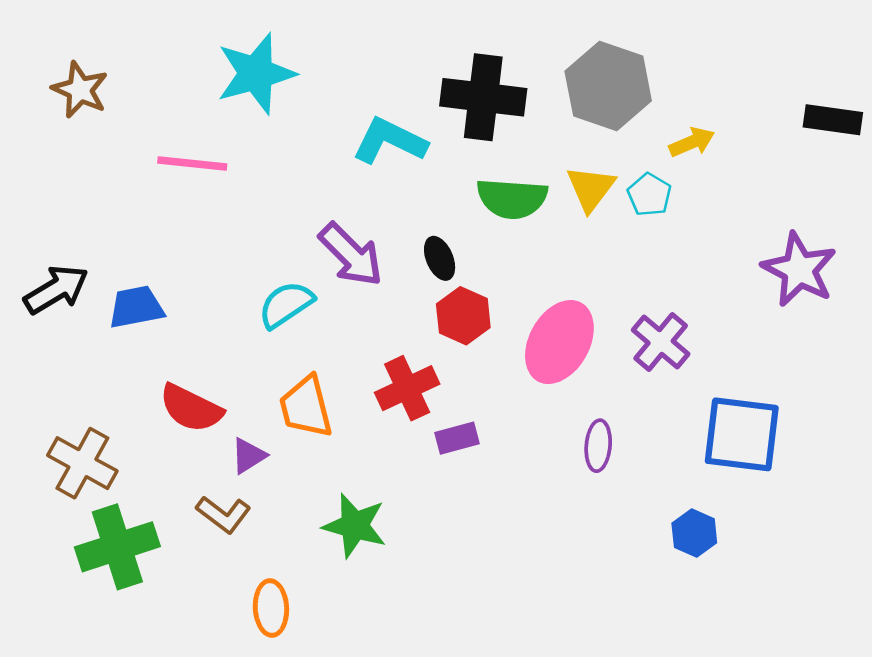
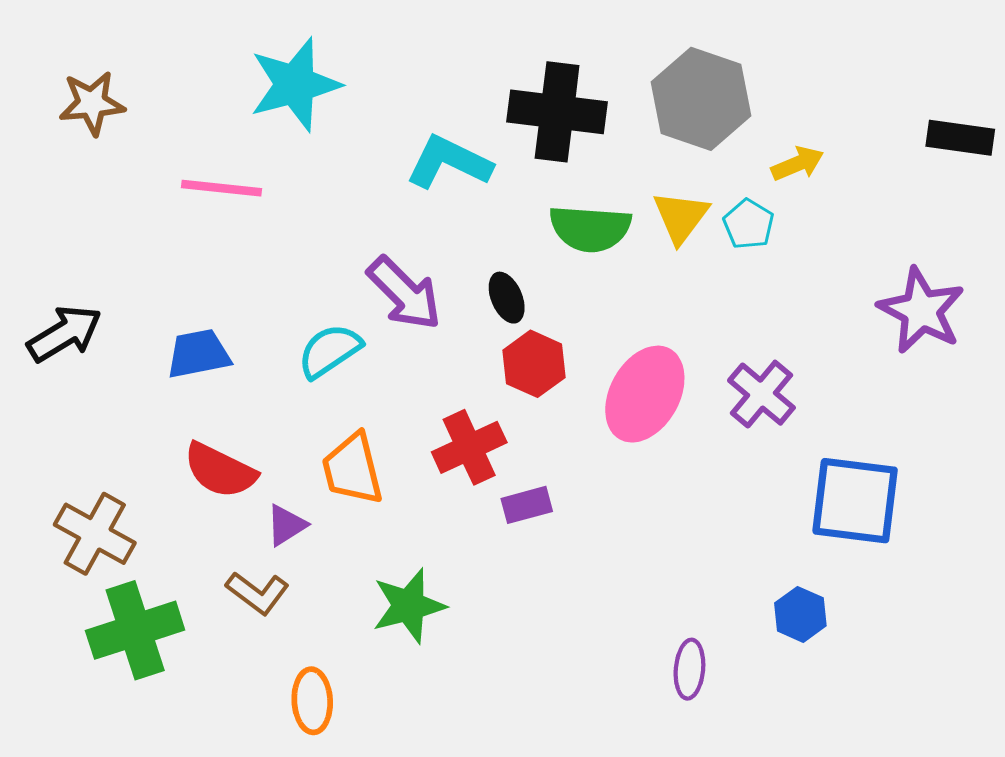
brown star: (80, 90) -> (92, 103), turned -30
blue trapezoid: (136, 307) -> (198, 354), moved
purple ellipse: (598, 446) -> (689, 669), moved
green star: (355, 526) -> (409, 606), turned -30

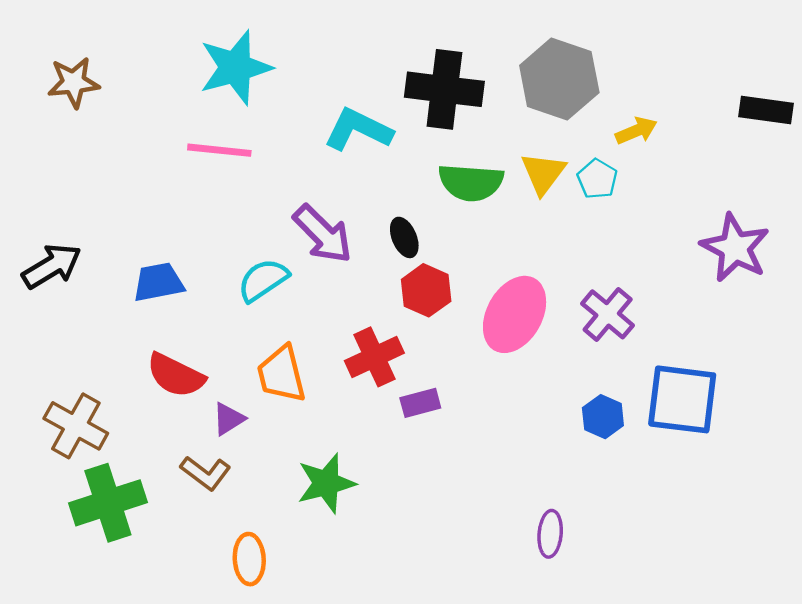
pink line: (221, 188) -> (219, 150), moved
blue hexagon: (800, 614) -> (603, 417), moved

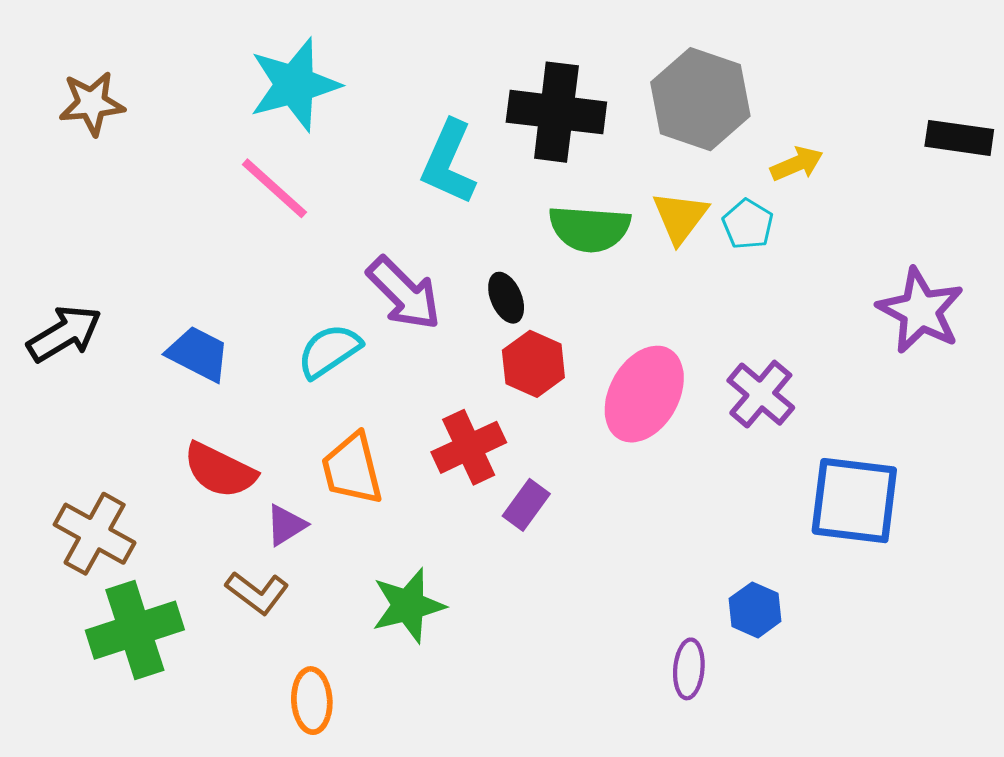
cyan L-shape: (358, 130) -> (449, 162), turned -92
pink line: (219, 150) -> (274, 188), turned 36
blue trapezoid: (158, 282) -> (198, 354), turned 38
purple rectangle: (420, 403) -> (526, 505), turned -39
blue hexagon: (603, 417) -> (755, 610), moved

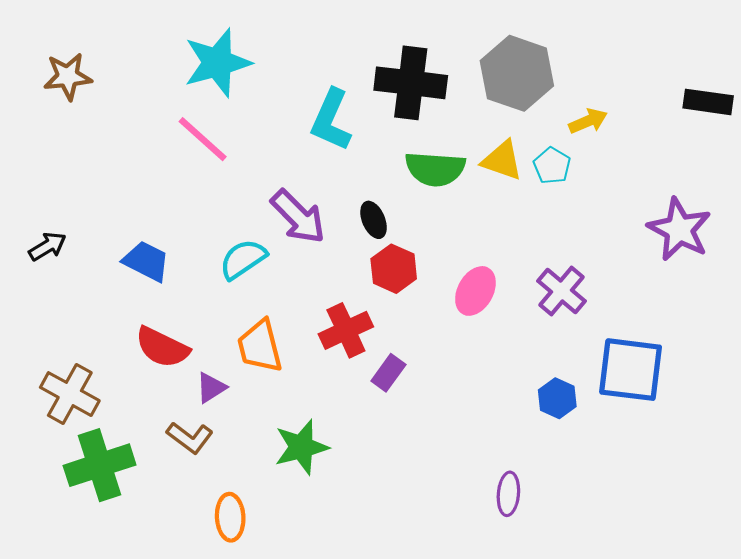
yellow triangle: (680, 217) -> (502, 160), turned -48
black arrow: (64, 334) -> (47, 246), size x0.7
pink ellipse: (644, 394) -> (475, 291), size x0.7
blue hexagon: (755, 610) -> (557, 398), moved

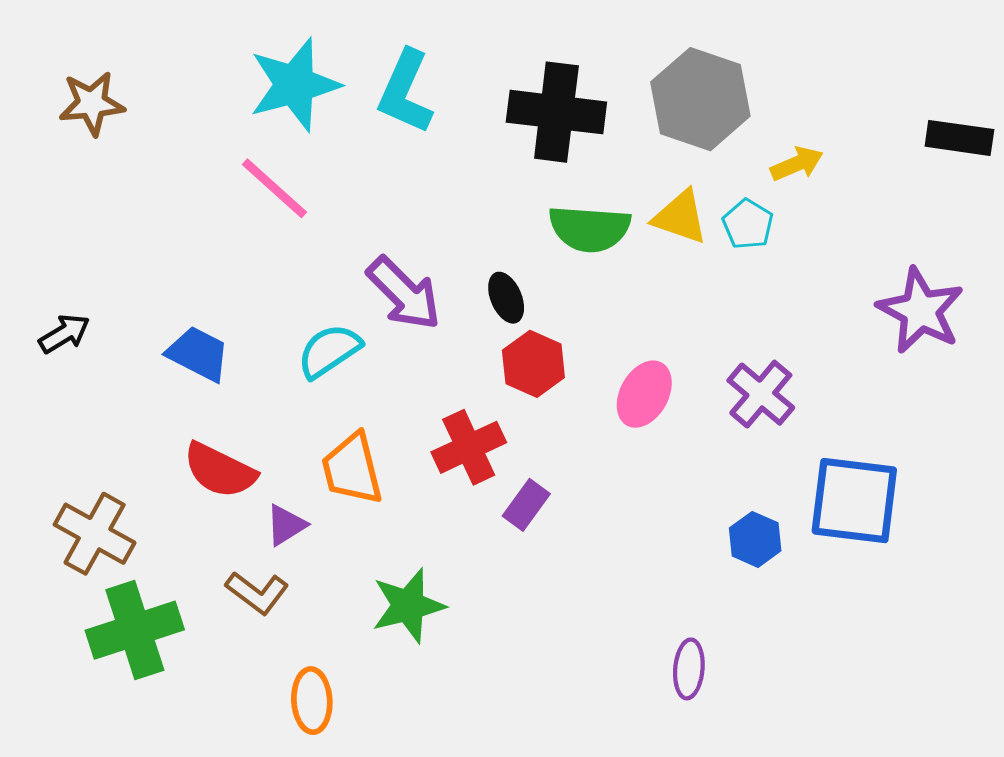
cyan L-shape: (331, 120) -> (405, 92), moved

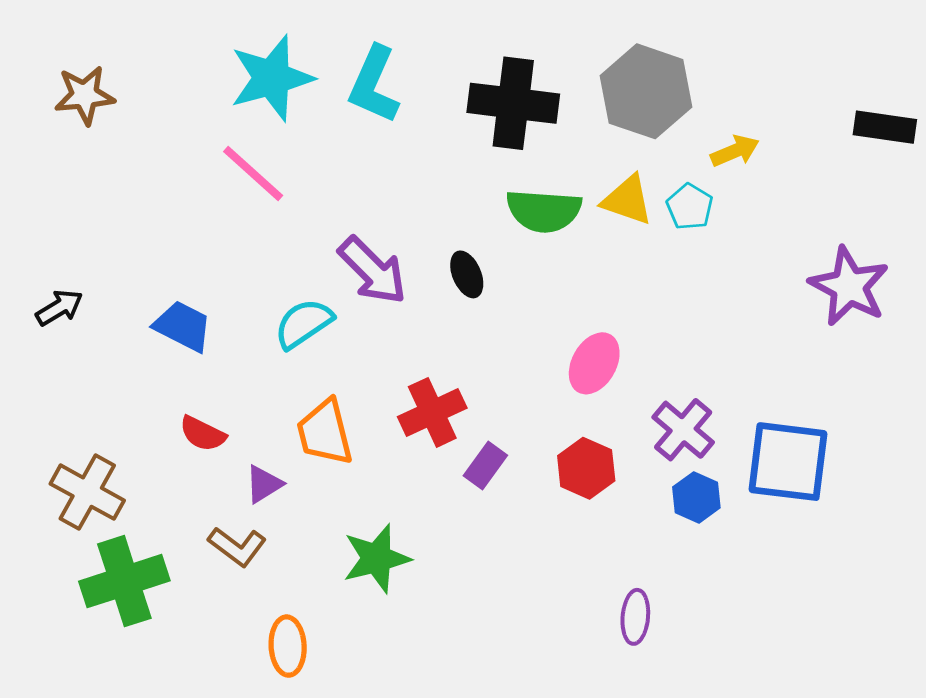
red hexagon: (533, 364) -> (586, 468), moved
purple cross: (761, 394) -> (683, 430), moved
red semicircle: (220, 470) -> (203, 434), size x0.7

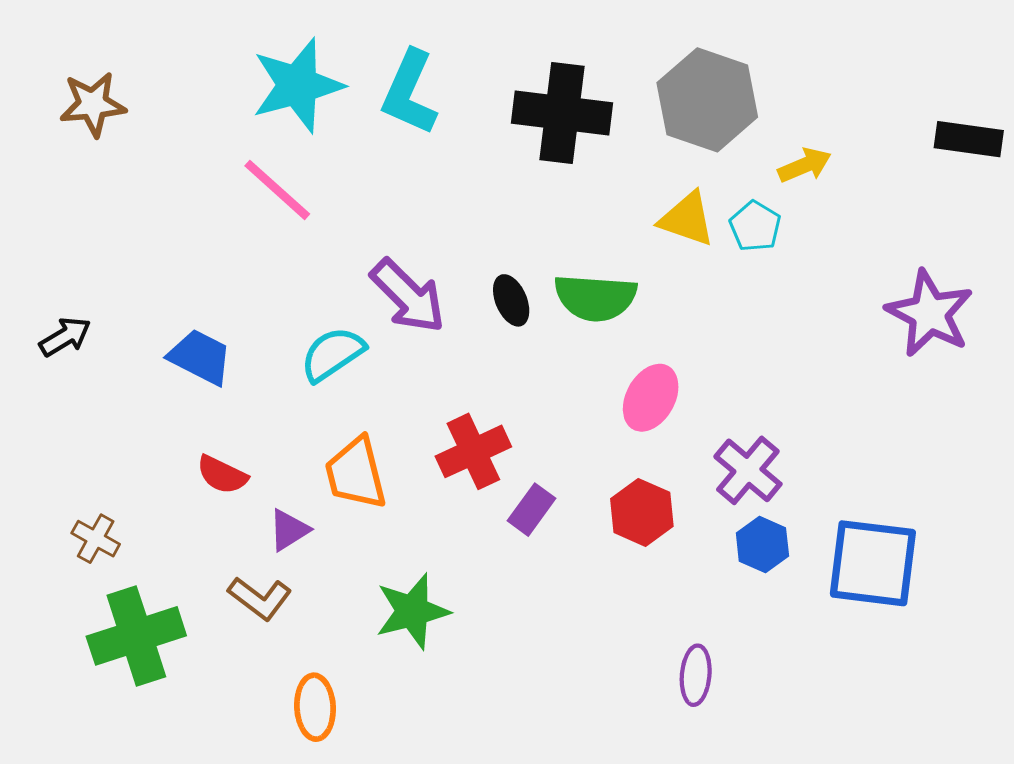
green semicircle: (544, 211) -> (595, 297), moved
blue square: (788, 462) -> (873, 563), moved
brown cross: (87, 492) -> (96, 539), size x0.6

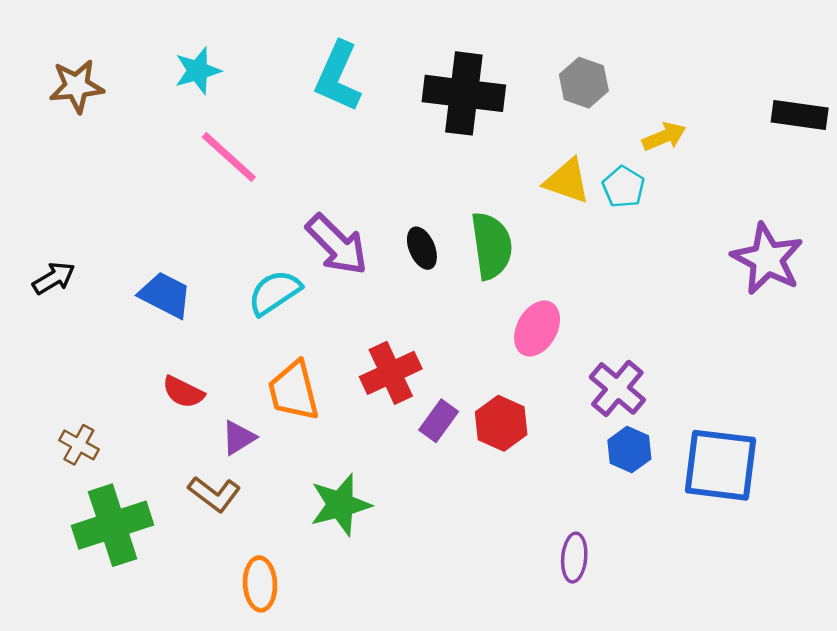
cyan star: (298, 85) -> (198, 71), moved, size x0.6
gray hexagon: (707, 100) -> (584, 83), size x0.6
green semicircle: (595, 297) -> (491, 246), turned -102
red hexagon: (642, 512) -> (501, 423), moved

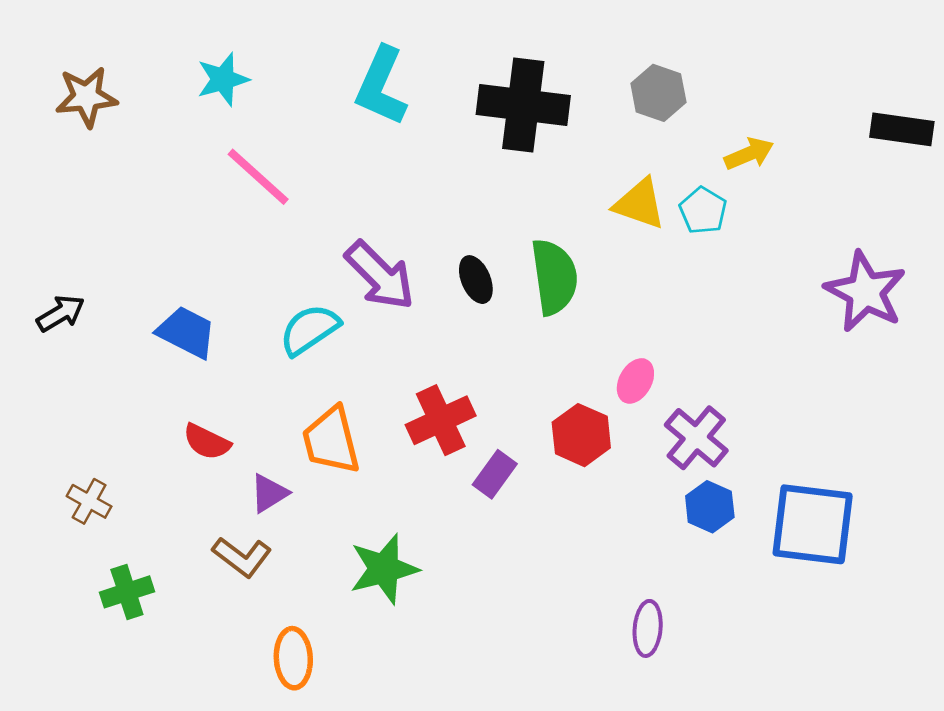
pink ellipse: (537, 328) -> (635, 381), moved, size x0.7
red hexagon: (501, 423) -> (581, 435), moved
green cross: (113, 525) -> (127, 592), size x0.6

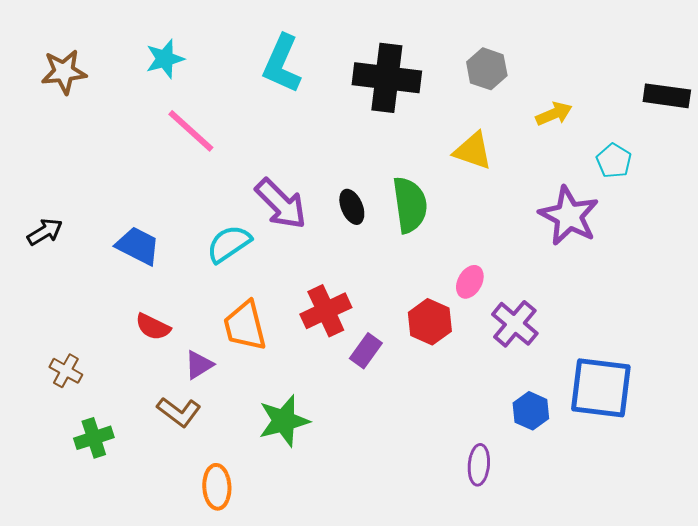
cyan pentagon: (703, 211) -> (614, 161), moved
purple star: (865, 292) -> (569, 216), moved
blue hexagon: (710, 507) -> (531, 411), moved

